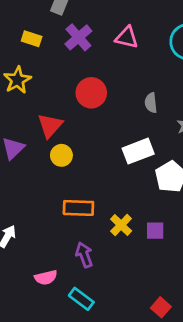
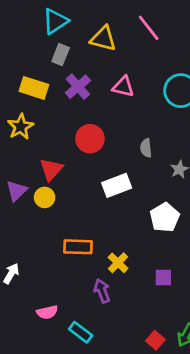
yellow rectangle: (32, 39) -> (34, 88), size x1.5
white rectangle: (138, 151) -> (117, 185), moved
yellow circle: (61, 155) -> (45, 197), moved
purple square: (155, 231) -> (163, 277), moved
purple arrow: (84, 255) -> (102, 291), moved

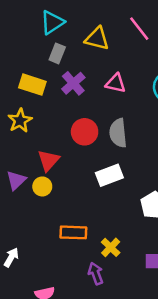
gray semicircle: (146, 148) -> (118, 133), moved, size x1.6

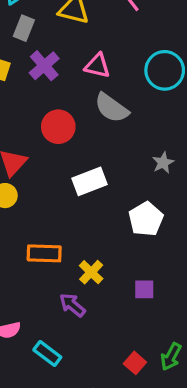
gray semicircle: (118, 133) -> (111, 108), moved, turned -48
purple arrow: (96, 274) -> (72, 305), turned -30

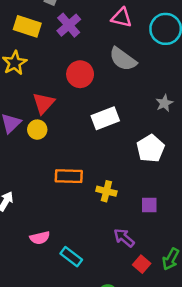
pink triangle: (97, 66) -> (122, 18), moved
yellow cross: (91, 272) -> (106, 191), turned -30
purple arrow: (72, 305) -> (124, 238), moved

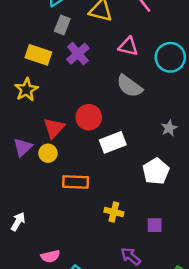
red circle: (80, 74) -> (89, 117), moved
orange rectangle: (69, 176) -> (76, 182), moved

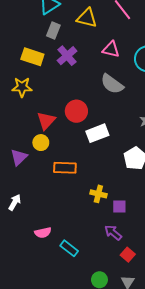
yellow star: (26, 90) -> (22, 87), turned 30
purple triangle: (23, 147) -> (19, 157), moved
purple square: (155, 225) -> (119, 206), moved

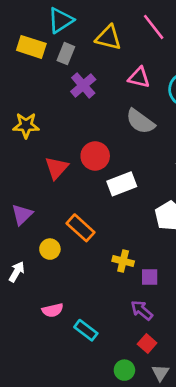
yellow rectangle: (32, 57) -> (31, 47), moved
yellow circle: (41, 143) -> (50, 249), moved
orange rectangle: (65, 168) -> (81, 228), turned 40
red square: (128, 255) -> (147, 343), moved

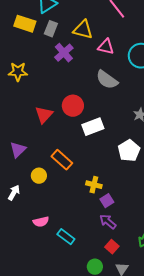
yellow triangle: (108, 38) -> (83, 30), moved
yellow star: (26, 125) -> (18, 72), moved
purple square: (150, 277) -> (107, 201), moved, turned -32

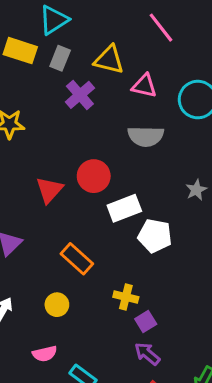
gray semicircle: (107, 80) -> (146, 136), turned -35
white pentagon: (129, 151) -> (155, 236), moved, turned -30
yellow circle: (39, 176) -> (57, 305), moved

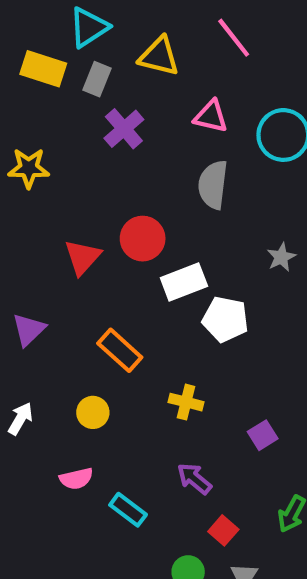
yellow triangle: (109, 60) -> (159, 56), moved
gray semicircle: (146, 136) -> (213, 185), turned 96
purple square: (146, 322) -> (263, 435), moved
purple arrow: (147, 354) -> (194, 479), moved

